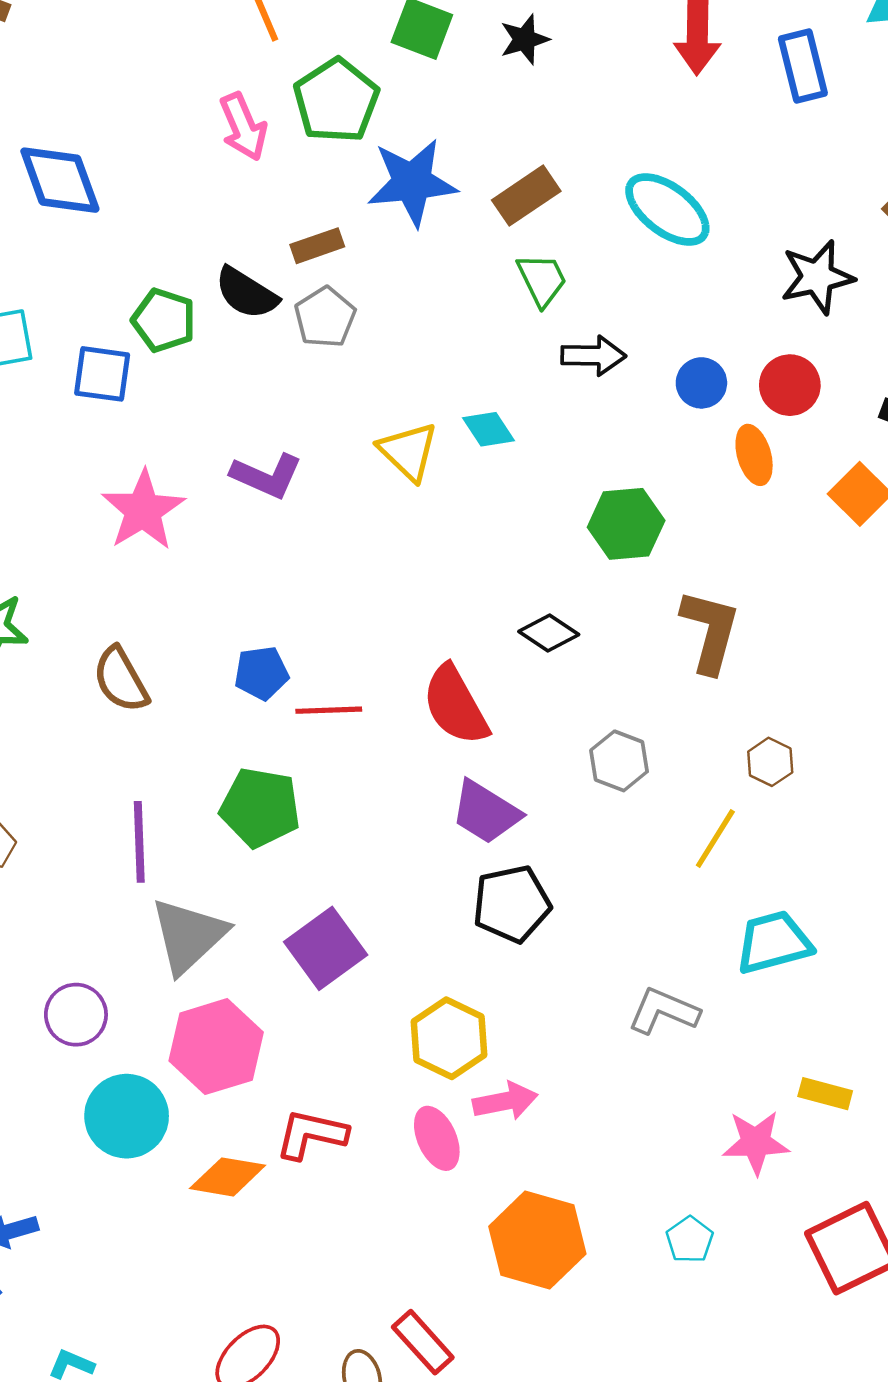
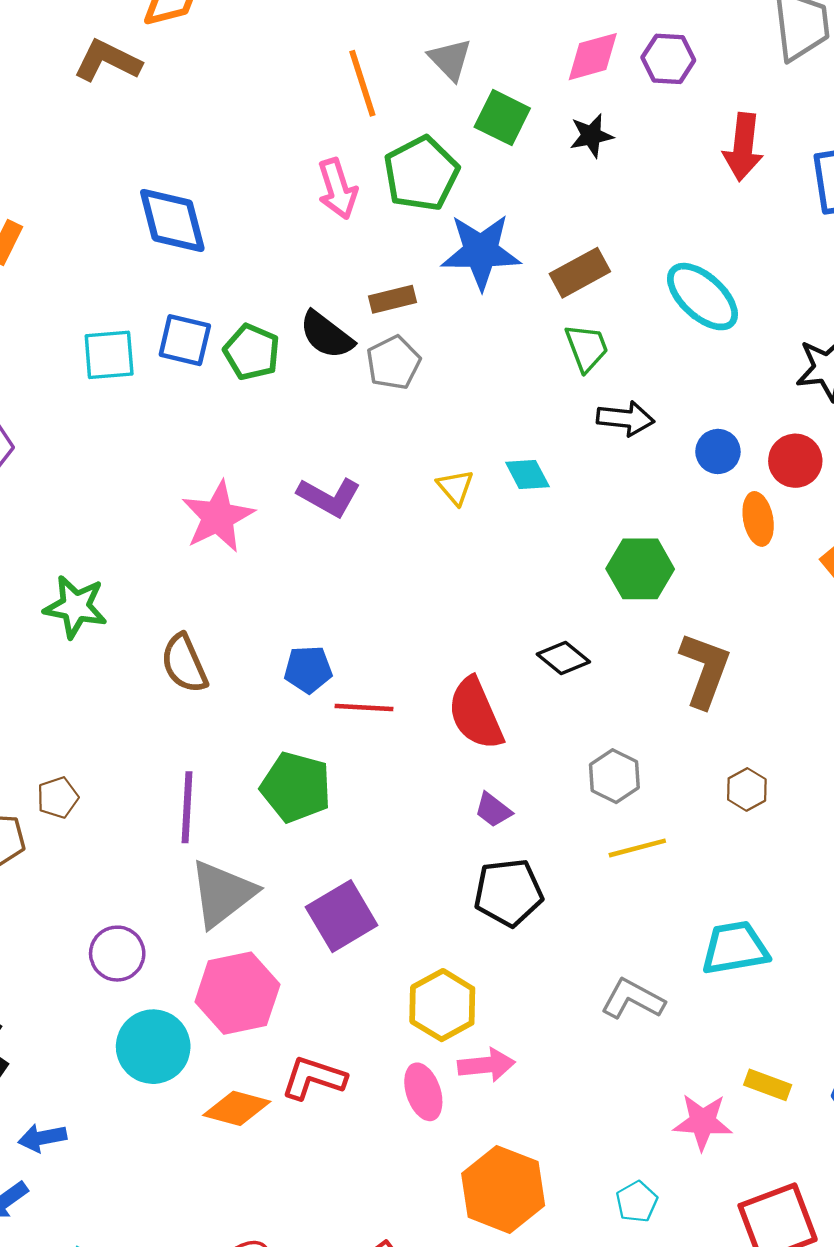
blue square: (102, 374) -> (185, 340), moved
yellow triangle: (408, 451) -> (455, 487), size x0.7
purple trapezoid: (486, 812) -> (493, 810), size x0.6
yellow line: (715, 838) -> (637, 848), moved, turned 38

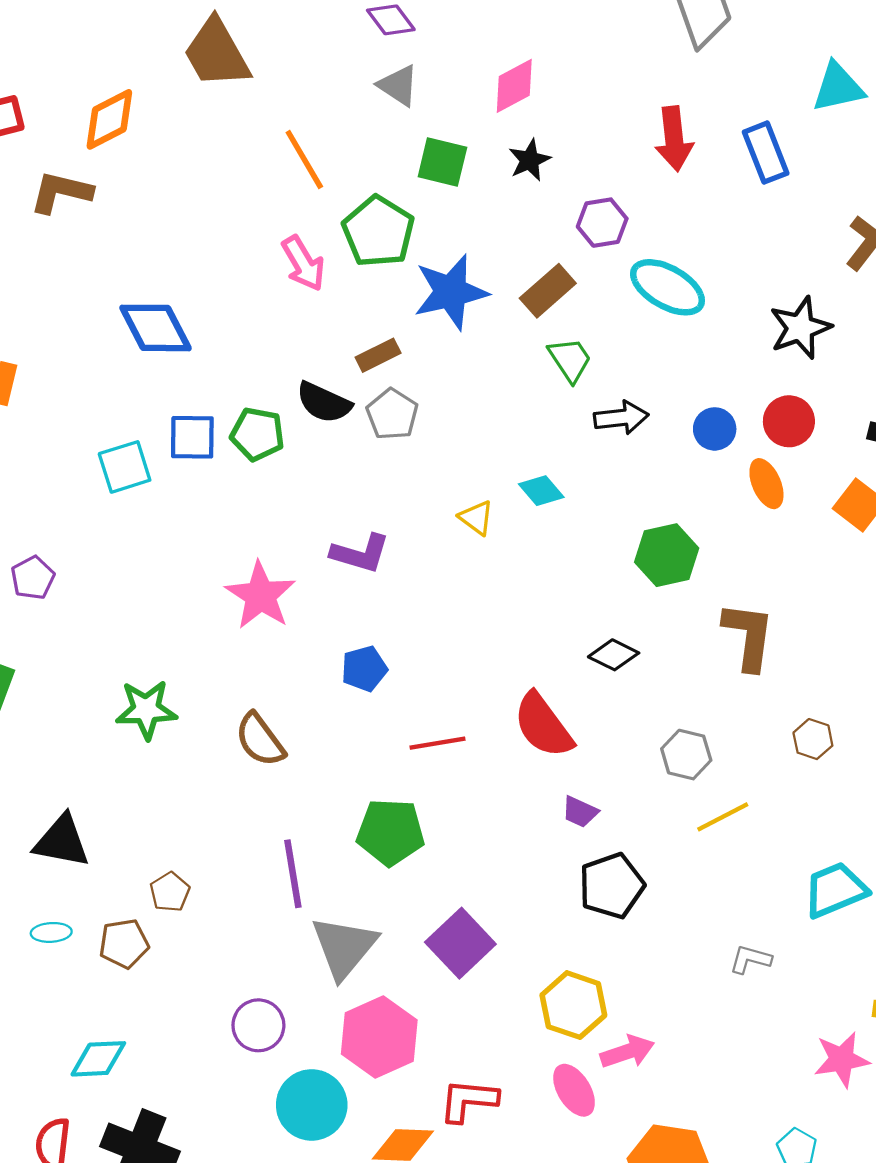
gray triangle: (450, 59) -> (398, 85), moved
purple hexagon: (668, 59) -> (602, 223), moved
blue pentagon: (308, 669) -> (364, 669), moved
gray L-shape: (633, 999) -> (750, 959), size x0.7

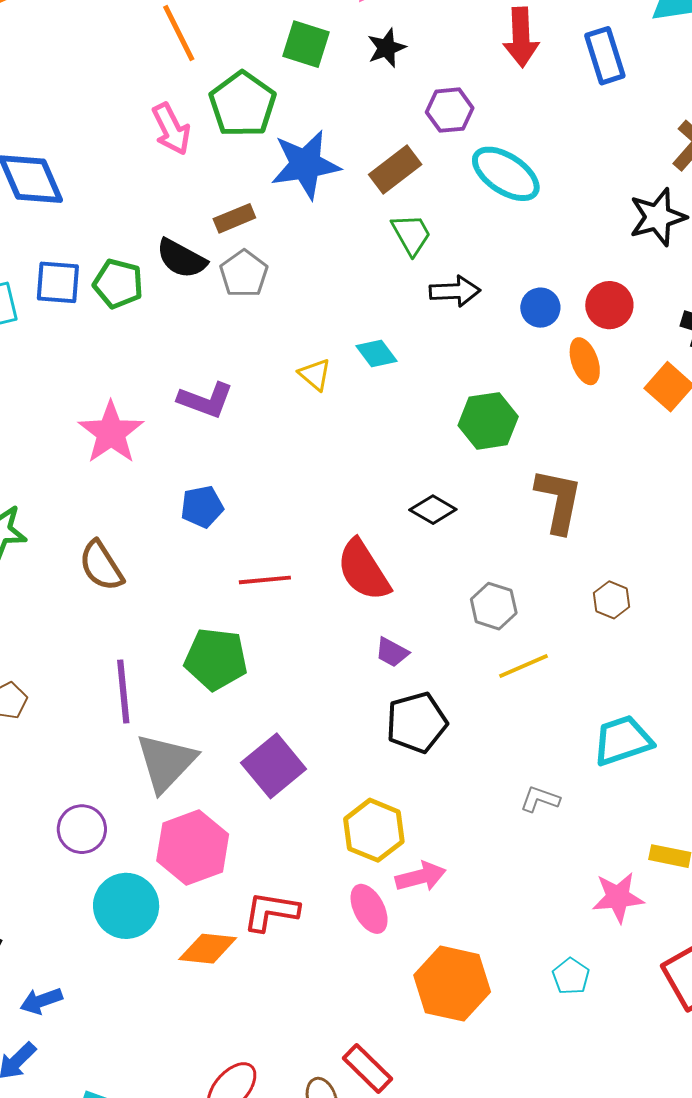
black star: (800, 328) -> (658, 217), moved

